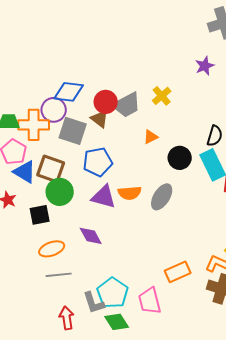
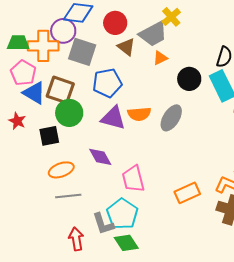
gray trapezoid: (127, 105) -> (153, 34), moved
brown triangle: (100, 119) -> (126, 47), moved
pink trapezoid: (150, 301) -> (133, 179), moved

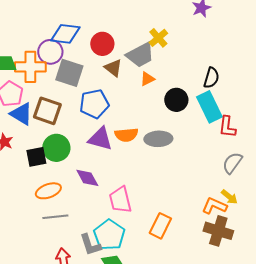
green circle: (69, 113) -> (56, 148), moved
gray ellipse: (171, 118) -> (158, 139), turned 56
orange rectangle: (187, 193) -> (160, 226), moved, turned -40

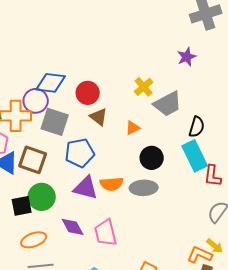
gray trapezoid: (140, 55) -> (168, 104), moved
black circle: (176, 100) -> (152, 158), moved
pink trapezoid: (120, 200) -> (106, 233), moved

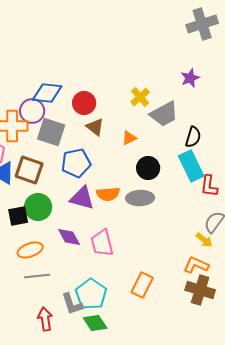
purple star: (187, 57) -> (190, 78), moved
yellow arrow: (215, 246) -> (204, 240), moved

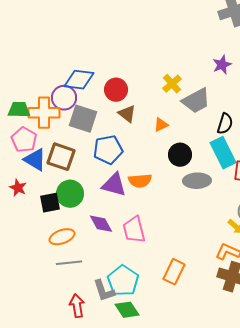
gray ellipse: (140, 198) -> (197, 181), moved

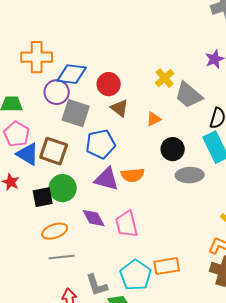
gray trapezoid: (196, 101) -> (189, 95), turned 68
orange cross: (44, 113) -> (37, 57), moved
orange rectangle: (174, 272) -> (167, 266), turned 55
cyan pentagon: (123, 281) -> (136, 275), moved

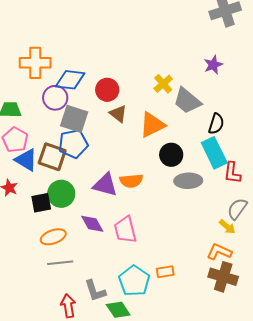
orange triangle: (154, 119) -> (152, 125), size x1.8
blue pentagon: (101, 144) -> (73, 144), moved
orange rectangle: (167, 266) -> (165, 272), size x0.7

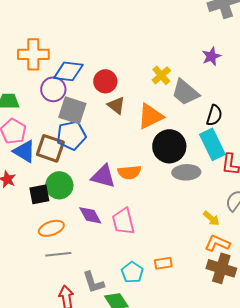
black circle: (171, 155) -> (169, 146), size x1.4
yellow arrow: (227, 227) -> (211, 218), moved
cyan pentagon: (134, 281) -> (132, 272), size x0.7

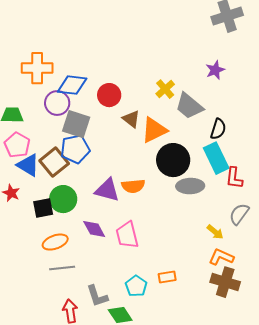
brown triangle: (116, 105) -> (131, 119), moved
brown square: (50, 148) -> (54, 162), turned 32

